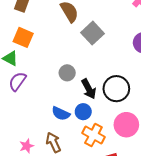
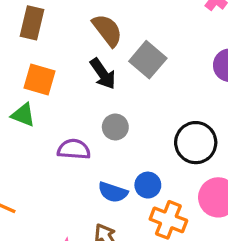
purple semicircle: (17, 81) -> (74, 149), moved, turned 66
black arrow: (89, 89) -> (103, 74), moved

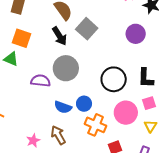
gray circle: (115, 127) -> (66, 68), size x1.6

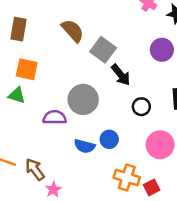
black arrow: (60, 36) -> (121, 75), moved
black circle: (114, 79) -> (141, 107), size x0.6
orange cross: (96, 125) -> (127, 177), moved
brown arrow: (58, 135) -> (35, 169), moved

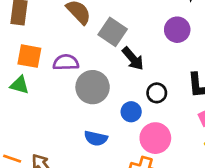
purple semicircle: (55, 117) -> (66, 62), moved
blue circle: (109, 139) -> (131, 112), moved
pink circle: (160, 145) -> (155, 138), moved

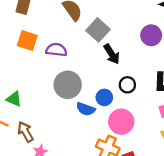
green triangle: (20, 85) -> (14, 99), moved
gray circle: (93, 87) -> (68, 85), moved
blue semicircle: (96, 138) -> (86, 109), moved

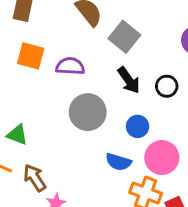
black arrow: (112, 54) -> (129, 80), moved
black circle: (127, 85) -> (167, 86), moved
blue semicircle: (86, 109) -> (118, 162), moved

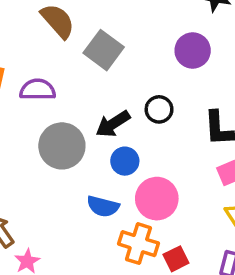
black arrow: (129, 80) -> (113, 124), moved, turned 96

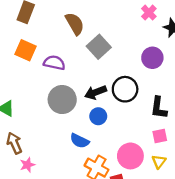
black circle: (159, 109) -> (125, 89), size x1.5
pink circle: (157, 199) -> (130, 156), moved

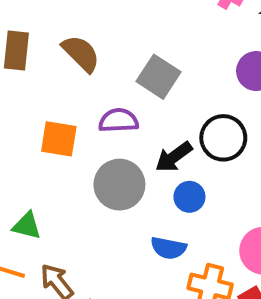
brown semicircle: (75, 24) -> (81, 53), moved
orange square: (26, 50) -> (59, 139), moved
purple semicircle: (54, 63) -> (118, 120), moved

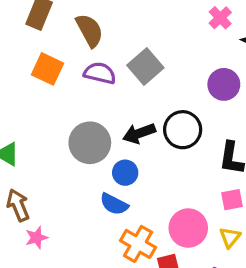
purple semicircle: (118, 120) -> (100, 73), moved
orange square: (59, 139) -> (48, 69), moved
blue circle: (189, 197) -> (125, 173), moved

